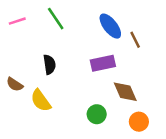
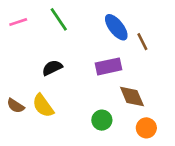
black semicircle: (49, 65) -> (52, 68), turned -108
brown semicircle: (15, 84) -> (16, 106), moved

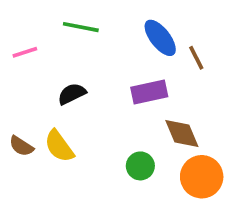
green line: (59, 19) -> (81, 27), turned -45
pink line: (18, 22) -> (25, 52), moved
orange circle: (146, 128) -> (202, 177), size x1.5

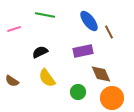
yellow semicircle: (59, 146) -> (47, 78), moved

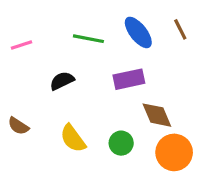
green line: (45, 15) -> (88, 39), moved
brown line: (109, 32) -> (180, 29), moved
yellow semicircle: (47, 78) -> (73, 138), moved

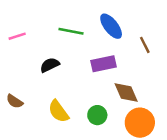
brown line: (180, 29) -> (145, 45), moved

